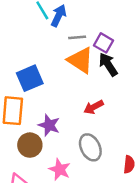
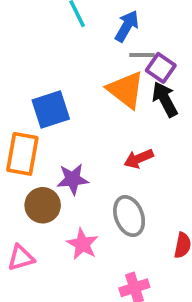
blue arrow: (59, 16) -> (127, 26), moved
gray line: (77, 37) -> (142, 55), moved
purple star: (49, 125) -> (73, 179), turned -30

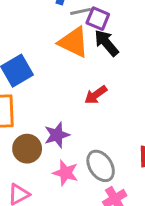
purple star: (73, 179) -> (57, 135), moved
gray ellipse: (129, 216) -> (101, 166), moved

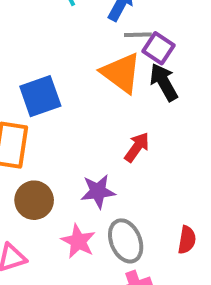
red arrow: (96, 95) -> (137, 147), turned 150
purple star: (57, 135) -> (98, 191), moved

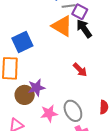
red arrow: (137, 147) -> (80, 70), moved, turned 105
purple star: (98, 191) -> (36, 88), moved
pink star: (78, 241) -> (49, 113), turned -30

